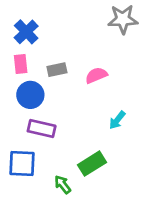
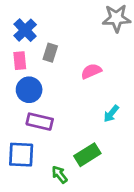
gray rectangle: (57, 70) -> (50, 53), moved, turned -60

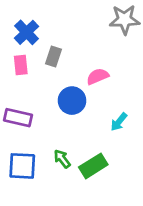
blue circle: (29, 90) -> (72, 101), moved
purple rectangle: (40, 122) -> (18, 118), moved
green arrow: (60, 175) -> (62, 159), moved

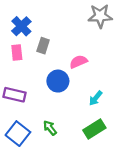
blue square: (22, 166) -> (18, 134), turned 35
green rectangle: (93, 166) -> (94, 129), moved

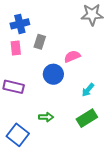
blue cross: (21, 26) -> (20, 24), turned 30
green arrow: (50, 128) -> (46, 117), turned 128
blue square: (18, 134) -> (18, 135), moved

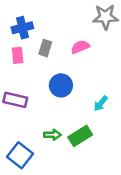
pink semicircle: (72, 56) -> (80, 47), moved
green rectangle: (87, 118) -> (80, 136), moved

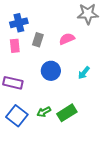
cyan arrow: (101, 103) -> (84, 73), moved
green arrow: (52, 135) -> (44, 112), turned 152
blue square: (20, 155) -> (17, 116), moved

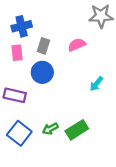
blue circle: (51, 71) -> (42, 72), moved

